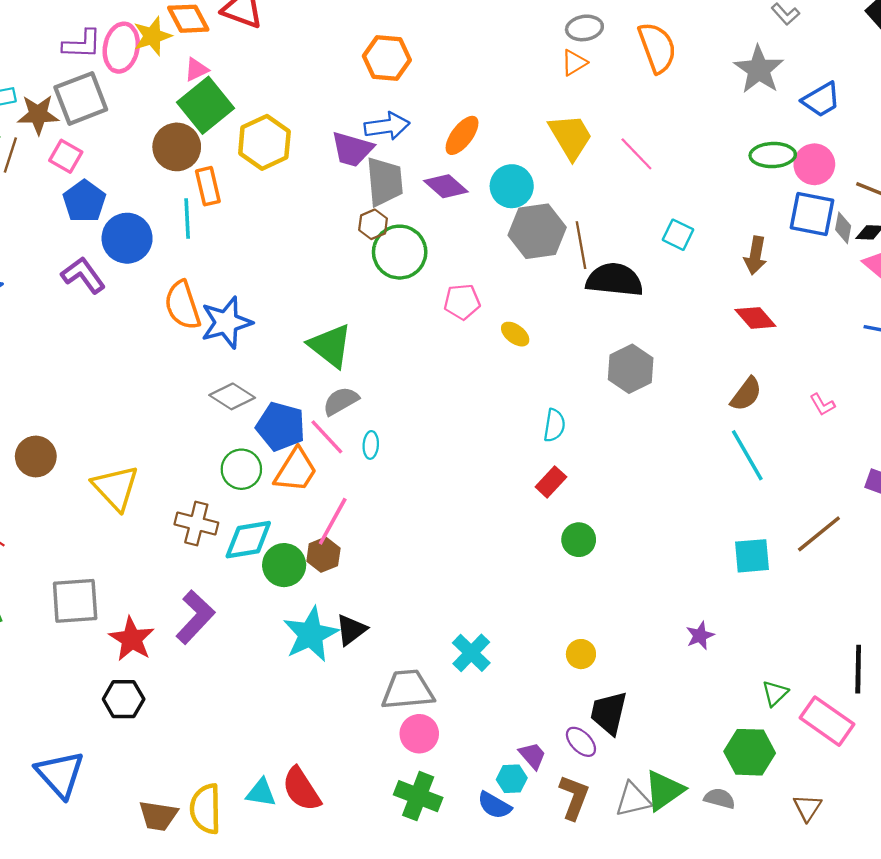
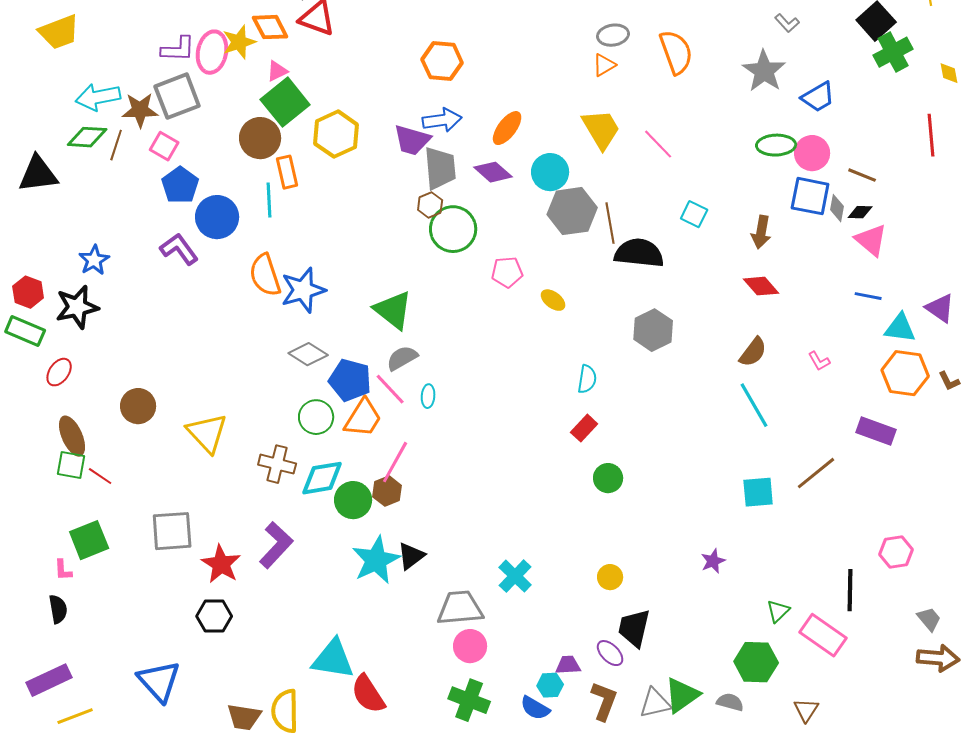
purple trapezoid: (532, 756) -> (568, 665), turned -52
cyan triangle: (261, 793) -> (333, 659), moved, size x1.6

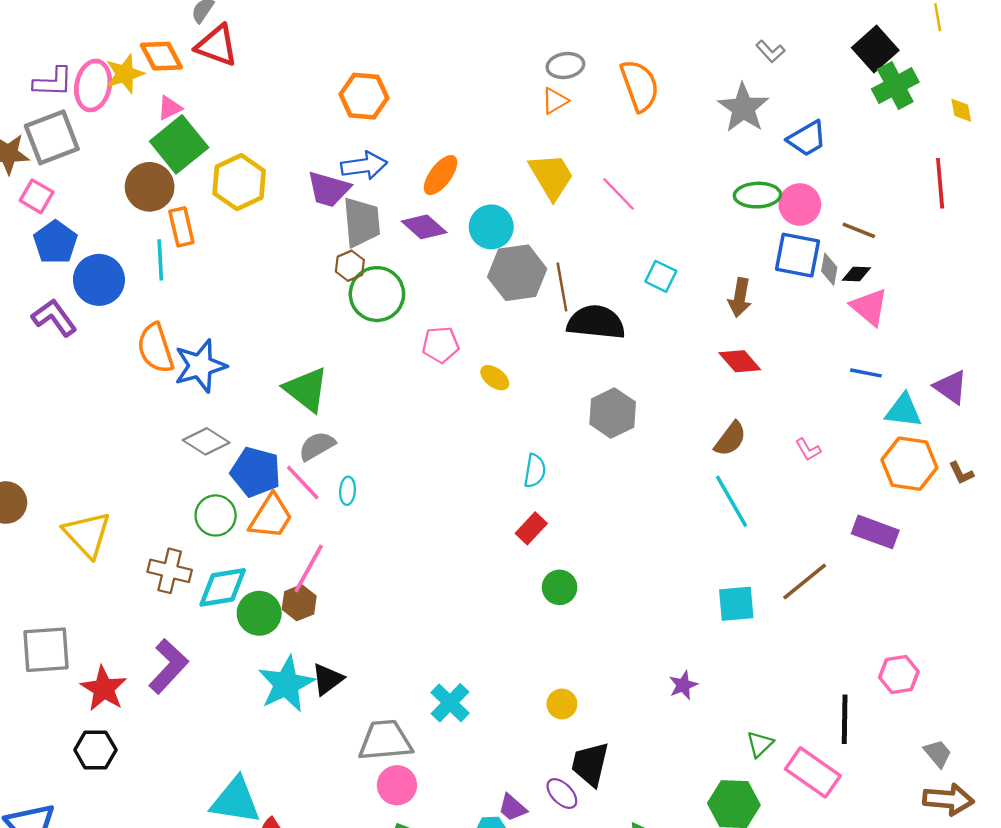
purple trapezoid: (568, 665) -> (512, 808), turned -136

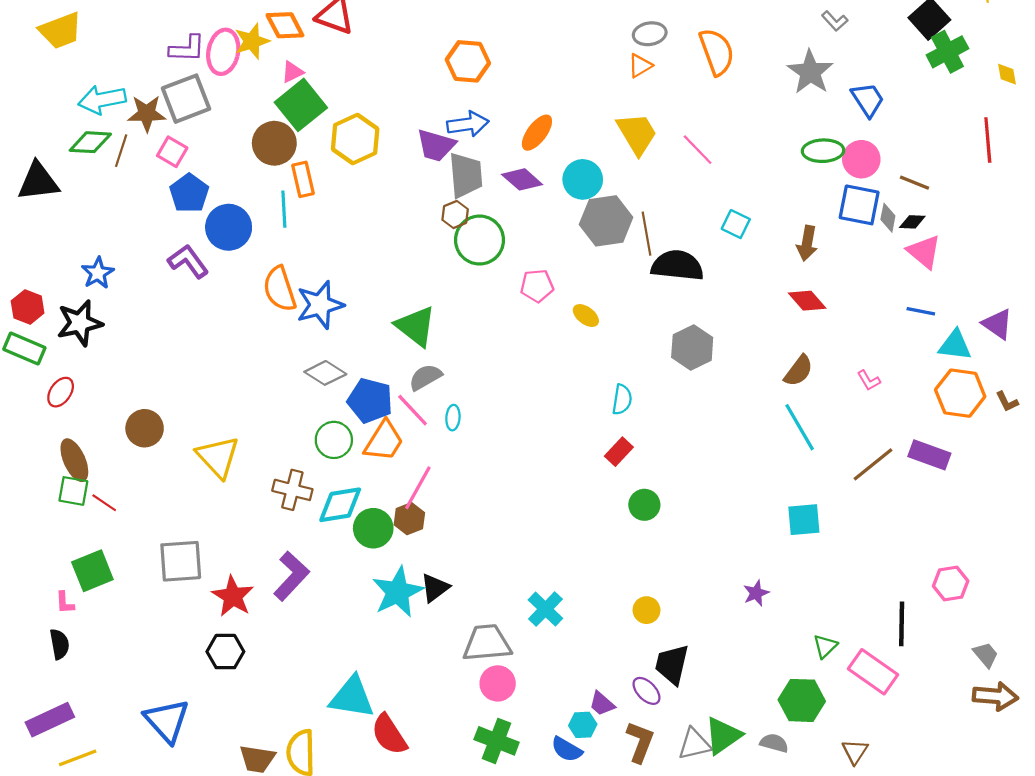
blue trapezoid: (807, 139) -> (868, 100), turned -93
brown line: (805, 581) -> (873, 464), moved

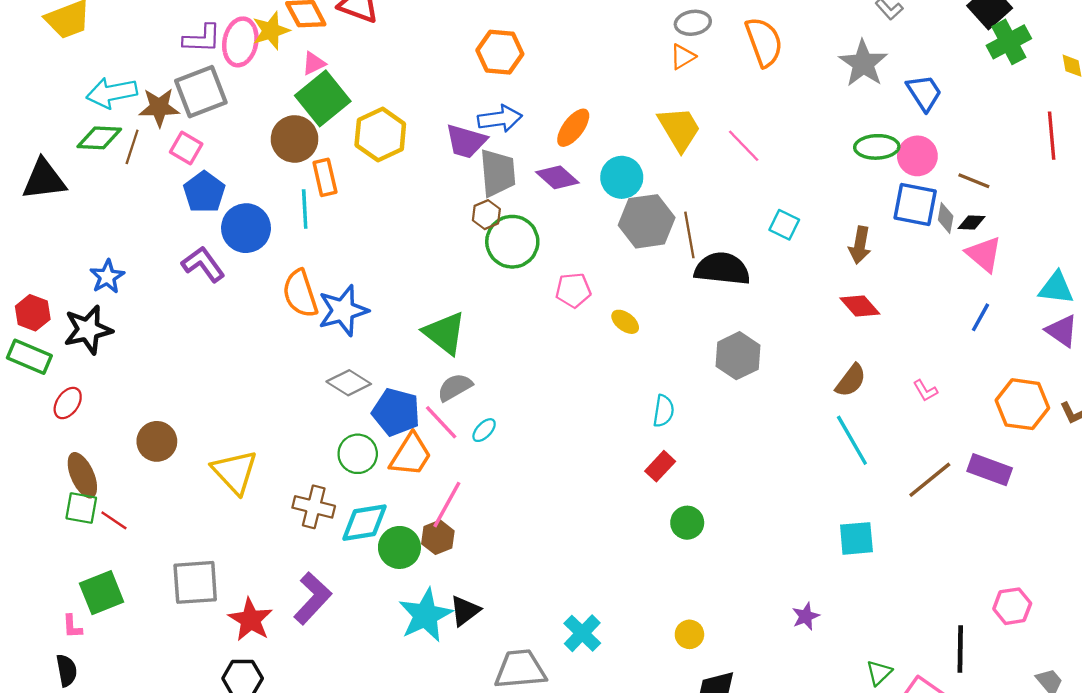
blue line: (921, 311) -> (981, 317), turned -72
cyan triangle: (955, 345) -> (1056, 288), moved
cyan ellipse: (453, 418) -> (484, 430), turned 40

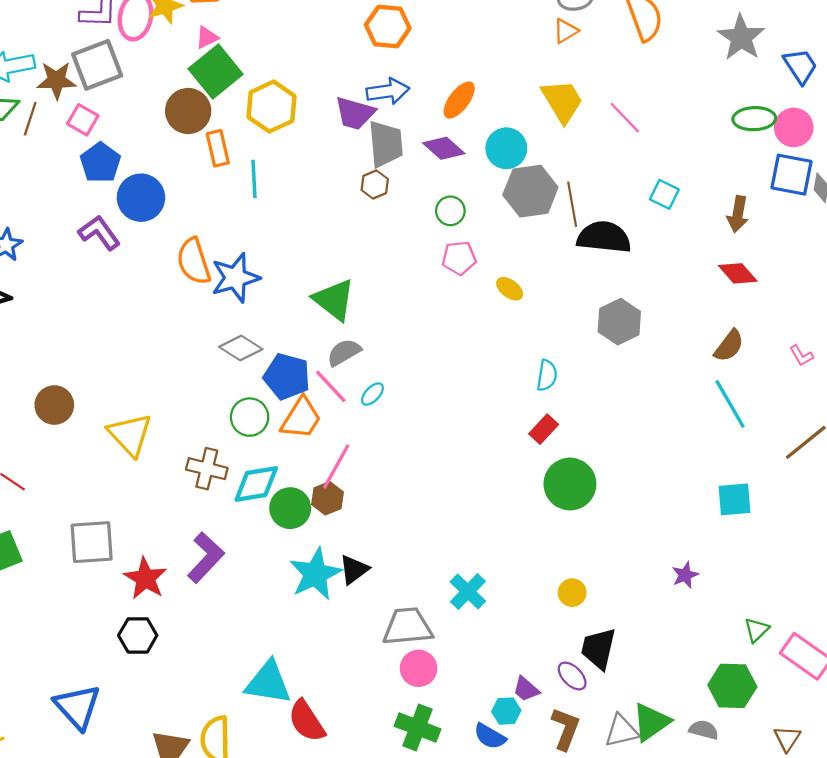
cyan line: (305, 209) -> (254, 179), moved
green circle: (512, 242) -> (450, 211), moved, size x0.6
green circle: (687, 523) -> (570, 484), size x1.6

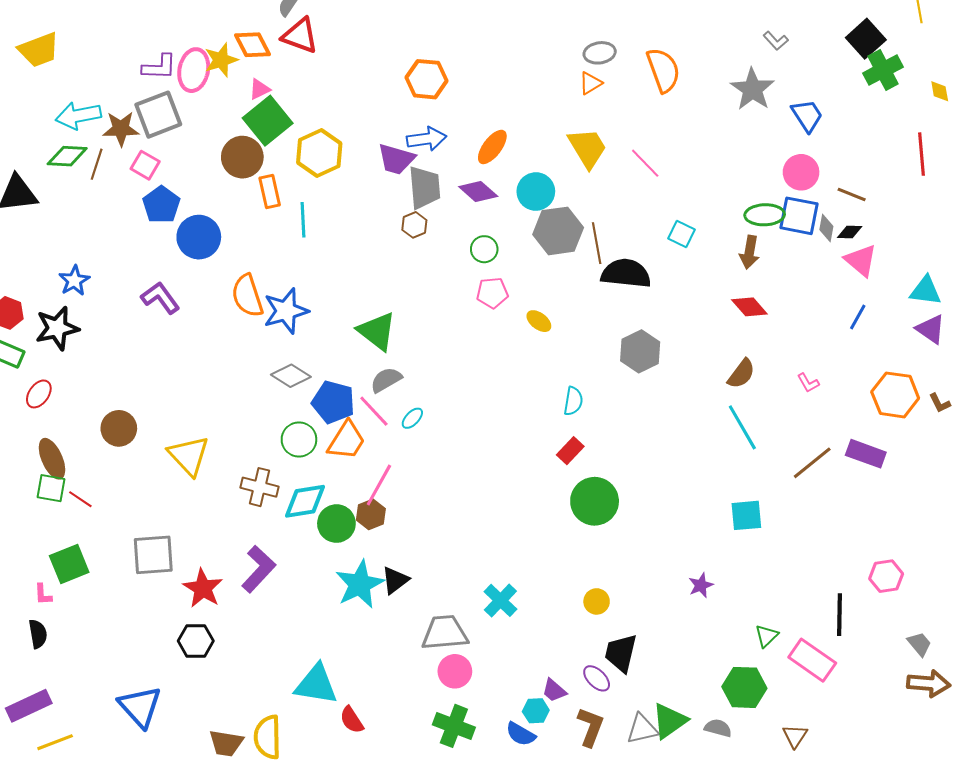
green ellipse: (754, 119) -> (765, 215), moved
purple L-shape: (99, 233) -> (160, 298), moved
red semicircle: (307, 721) -> (352, 720), size x0.7

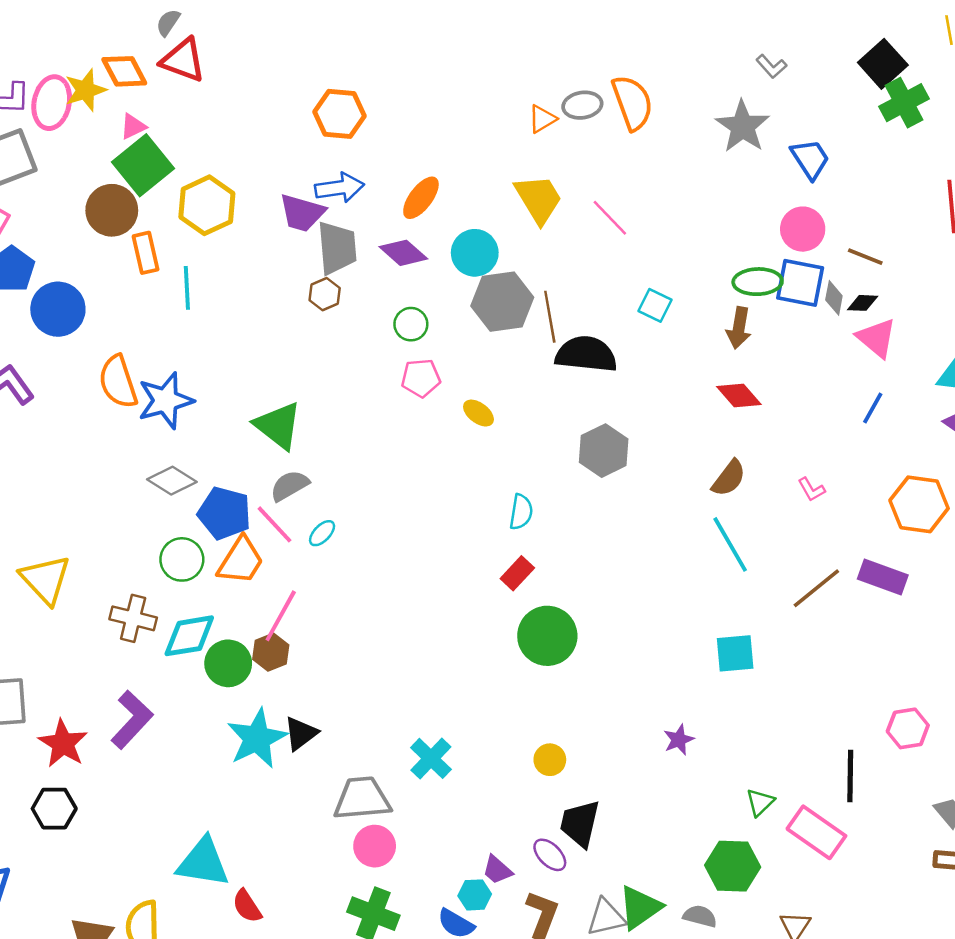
gray ellipse: (600, 53) -> (582, 105), moved

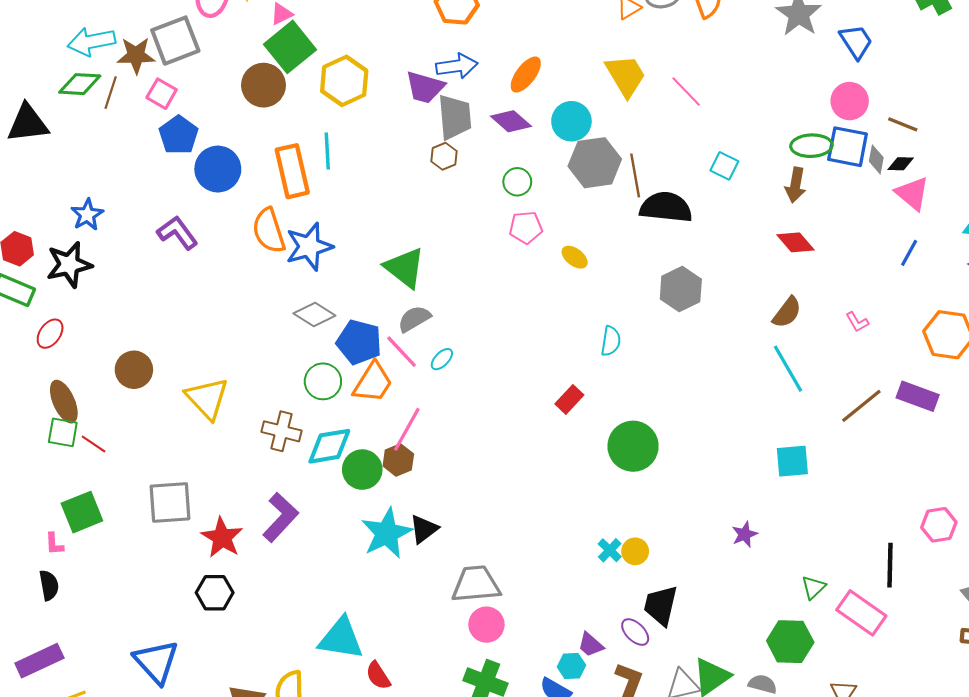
orange rectangle: (146, 253) -> (292, 171), moved, size x1.5
red rectangle: (517, 573) -> (569, 399), moved
cyan cross: (431, 758) -> (610, 550), moved, size x0.7

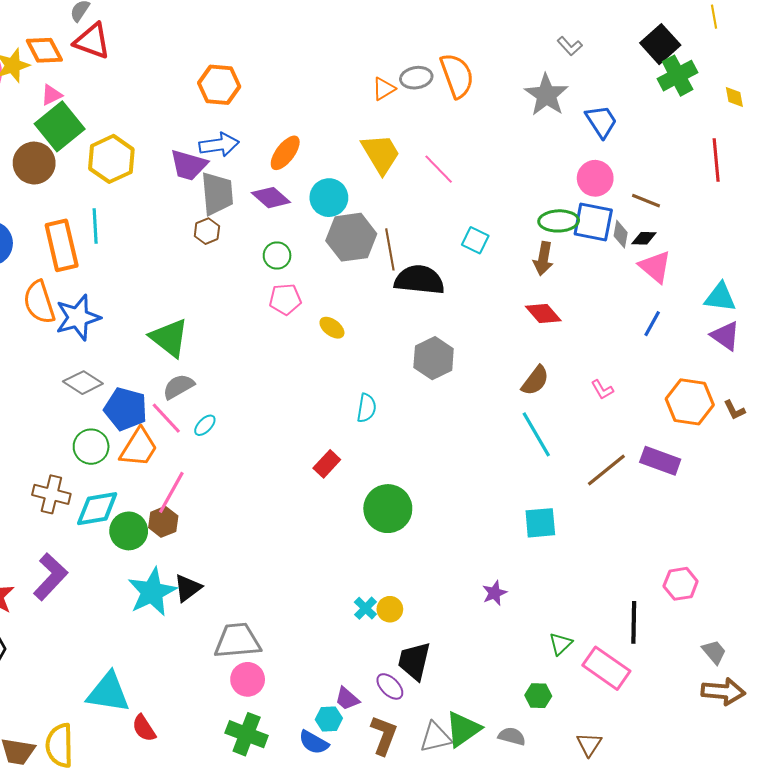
green hexagon: (790, 642) -> (538, 696), size x0.6

